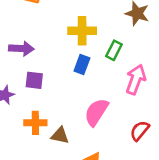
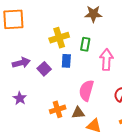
purple square: (34, 80) -> (44, 69), moved, turned -32
orange cross: (35, 123) -> (58, 109), moved
brown triangle: (60, 135) -> (78, 113), moved

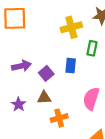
yellow cross: (59, 38) -> (71, 27), moved
brown triangle: (78, 113) -> (44, 98), moved

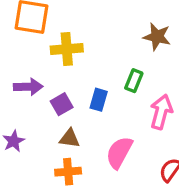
yellow cross: (71, 27) -> (67, 49), moved
brown triangle: (44, 98) -> (70, 138), moved

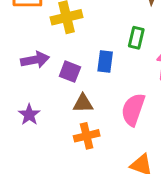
purple square: (62, 104) -> (70, 72), turned -30

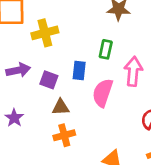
pink semicircle: (133, 109) -> (103, 93), moved

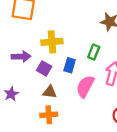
yellow cross: (45, 33) -> (52, 42), moved

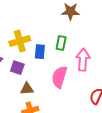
blue rectangle: (70, 65) -> (40, 52), moved

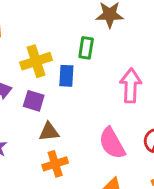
green rectangle: (61, 43) -> (86, 48), moved
pink semicircle: (59, 77) -> (112, 143), moved, turned -45

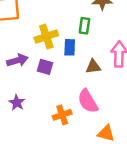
brown triangle: (49, 132) -> (93, 67), moved
pink semicircle: (112, 143) -> (88, 101), moved

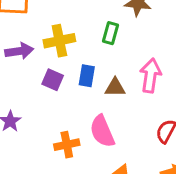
blue rectangle: (70, 47) -> (87, 76), moved
purple arrow: (17, 60) -> (19, 51), moved

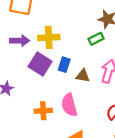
green rectangle: (111, 33) -> (96, 39), moved, turned 40
purple square: (53, 80) -> (40, 64), size x1.5

